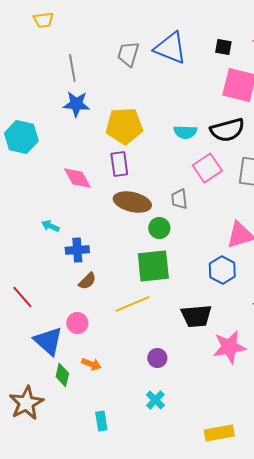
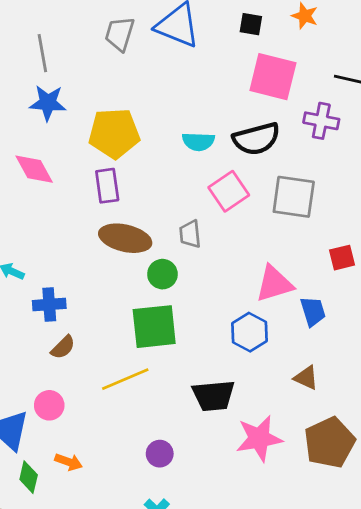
pink diamond: (77, 178) -> (34, 169), moved

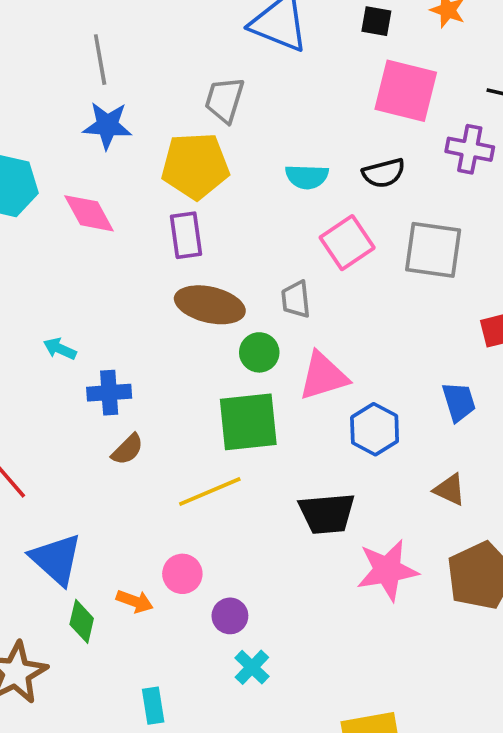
gray trapezoid: (120, 34) -> (224, 100), moved
black semicircle: (256, 139) -> (384, 173), size x0.7
pink triangle: (274, 284) -> (323, 376), moved
pink circle: (49, 405) -> (182, 574), moved
purple circle: (160, 454) -> (230, 616), moved

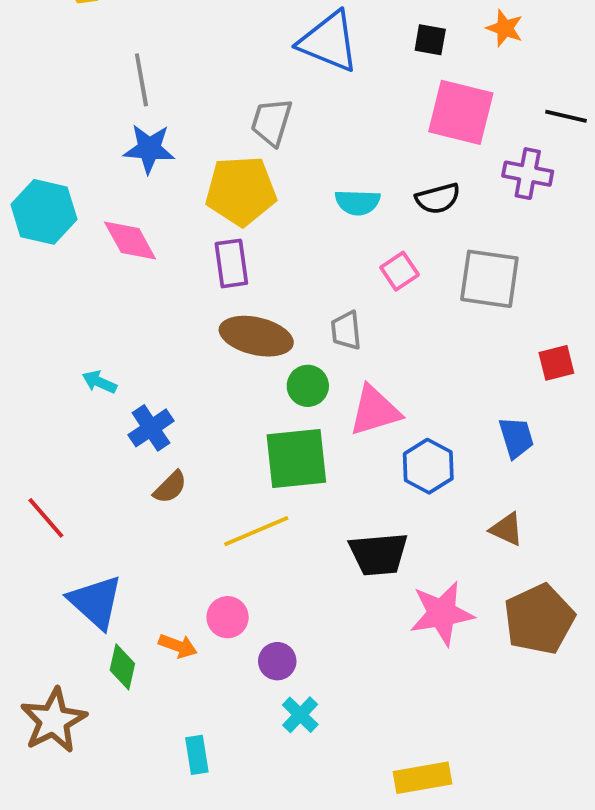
pink square: (347, 243) -> (400, 271), size x0.7
blue cross: (109, 393) -> (151, 428), turned -30

